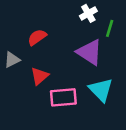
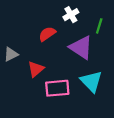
white cross: (88, 13) -> (71, 15), moved
red semicircle: (37, 37) -> (47, 34), moved

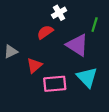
white cross: (71, 15) -> (59, 13), moved

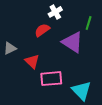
red triangle: (34, 65) -> (32, 61), turned -35
cyan triangle: (87, 77) -> (82, 91), moved

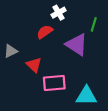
cyan triangle: (82, 91) -> (86, 96), turned -45

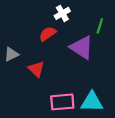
pink rectangle: (54, 83) -> (62, 102), moved

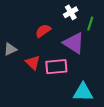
white cross: (62, 13) -> (71, 12), moved
pink rectangle: (62, 102) -> (56, 67), moved

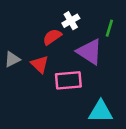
white cross: (71, 12) -> (71, 21), moved
red triangle: (33, 63) -> (40, 64), moved

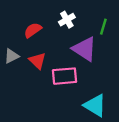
red semicircle: (52, 37) -> (33, 30), moved
cyan triangle: (101, 112) -> (95, 105), turned 30

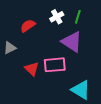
green line: (103, 27) -> (78, 17), moved
red triangle: (37, 61) -> (32, 69), moved

